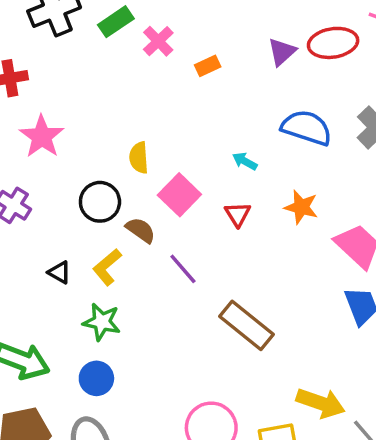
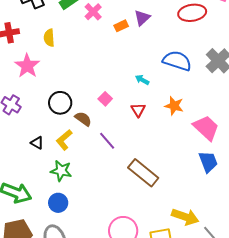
purple triangle: (282, 52) -> (142, 18), moved
yellow semicircle: (139, 158) -> (49, 38), moved
pink square: (179, 195) -> (105, 99), size x0.6

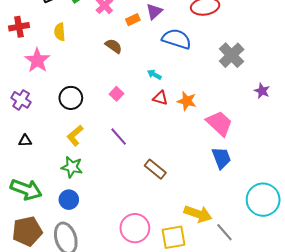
blue semicircle: (177, 61) -> (177, 39), moved
red triangle: (138, 110) -> (160, 98), moved, turned -42
brown semicircle: (83, 119) -> (114, 46), moved
black triangle: (37, 143) -> (25, 141), moved, turned -32
brown rectangle: (143, 173) -> (155, 169), size x0.7

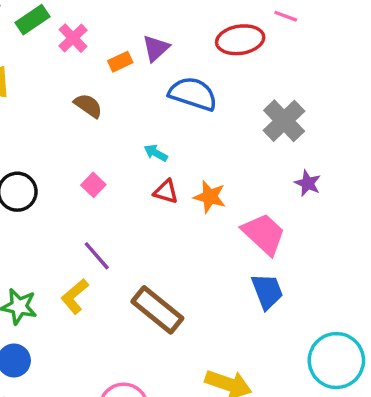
purple star: (262, 91) -> (308, 183), moved
yellow L-shape: (75, 136) -> (75, 296), moved
brown rectangle: (155, 169) -> (157, 310), size x1.4

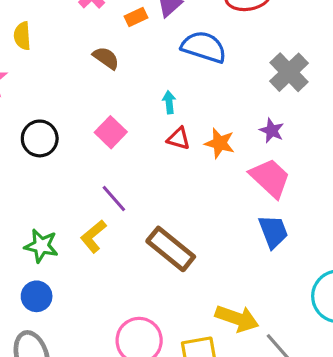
cyan arrow: (156, 153) -> (169, 102), turned 55
purple star: (308, 183) -> (272, 131), moved
pink square: (93, 185) -> (111, 132), size x1.4

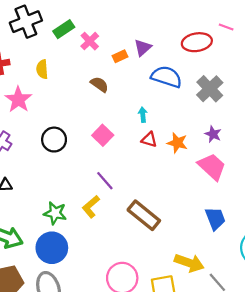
gray cross: (289, 72) -> (210, 89), moved
blue trapezoid: (273, 232) -> (215, 219), moved
blue circle: (37, 296) -> (52, 248), size x1.5

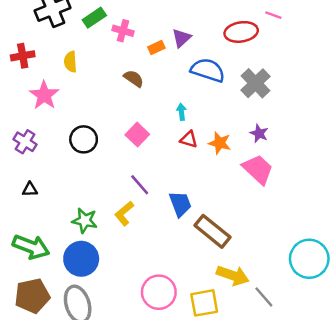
pink cross: (90, 41) -> (123, 31), turned -30
brown rectangle: (144, 215) -> (213, 231), moved
blue trapezoid: (215, 219) -> (180, 204), moved

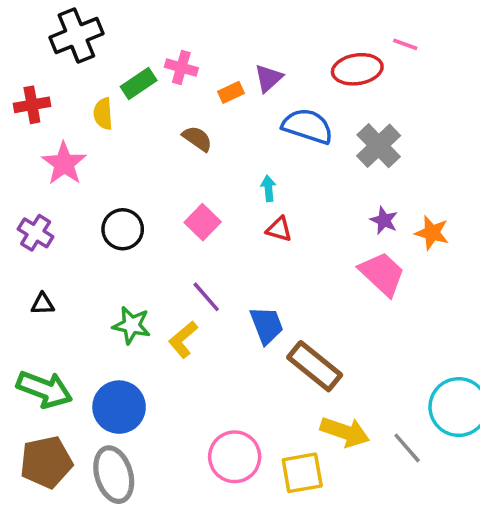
green rectangle: (94, 18) -> (139, 83), moved
orange star: (220, 143) -> (432, 233), moved
green star: (85, 221) -> (132, 325), moved
gray line: (264, 297) -> (407, 448), moved

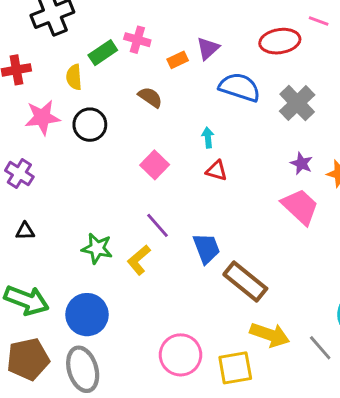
pink star: (64, 163) -> (42, 117), turned 30
black circle: (123, 229) -> (90, 125), moved

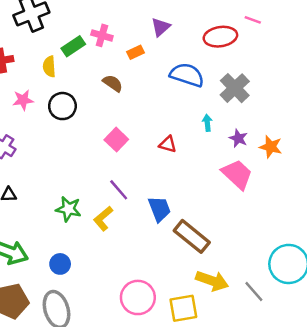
purple triangle: (208, 48) -> (161, 27), moved
pink star: (42, 117) -> (23, 100), size x0.7
cyan arrow: (208, 138) -> (207, 123), moved
blue circle: (87, 315) -> (60, 264), size x0.6

